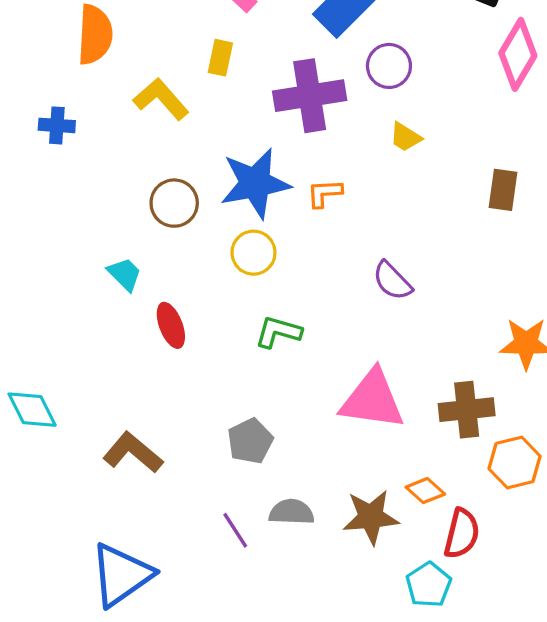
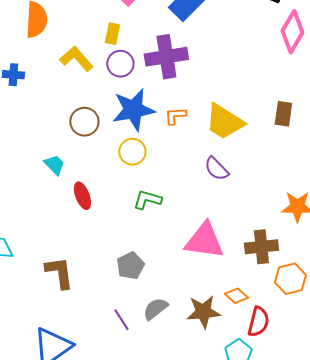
purple circle: (389, 66) -> (120, 64), moved
yellow trapezoid: (405, 137) -> (224, 122), moved, size x2.0
brown L-shape: (133, 453) -> (59, 273), turned 42
gray semicircle: (291, 512) -> (155, 309), turned -40

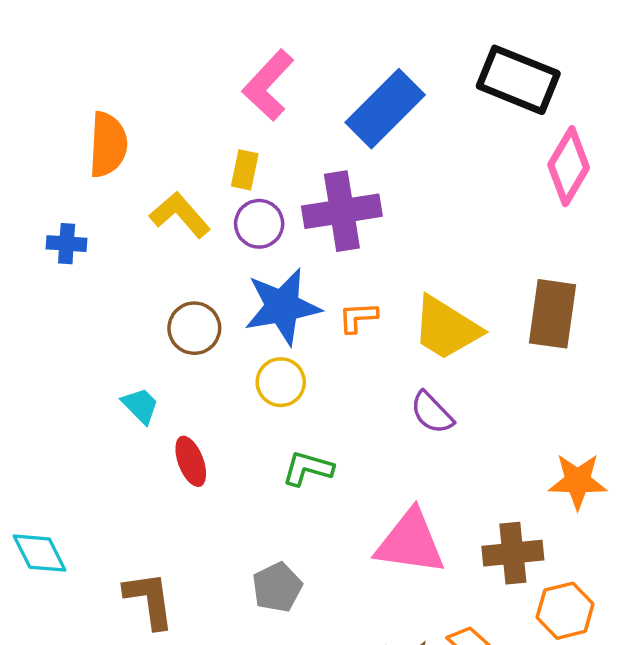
brown rectangle: (283, 114) -> (552, 314), size x1.5

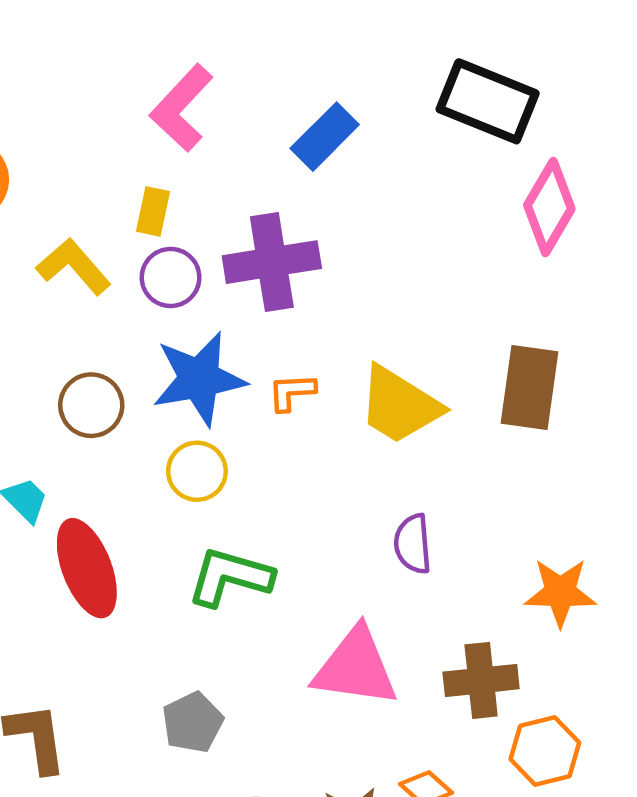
blue rectangle: (385, 109) -> (325, 137), size x0.7
purple semicircle: (432, 413) -> (413, 544), moved, turned 39
red ellipse: (191, 461) -> (87, 568), size x1.6
green L-shape: (308, 469) -> (230, 577), size x1.4

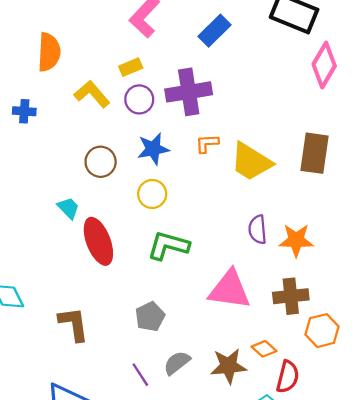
yellow rectangle: (153, 211) -> (131, 67), turned 55
blue star: (199, 379) -> (153, 149), size x0.7
orange L-shape: (292, 392) -> (207, 143), moved
orange star: (560, 592) -> (296, 240), moved

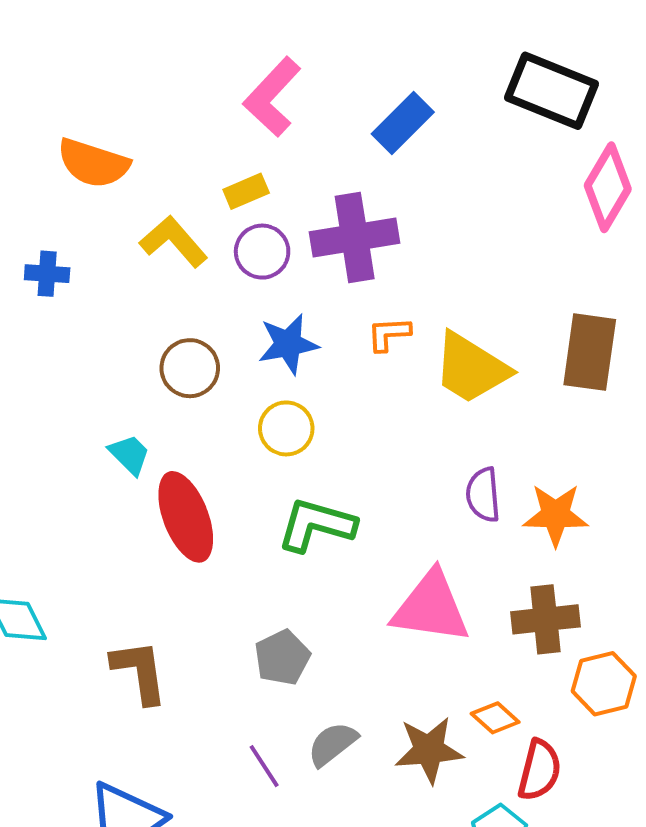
orange semicircle: (49, 52) -> (93, 163), turned 105

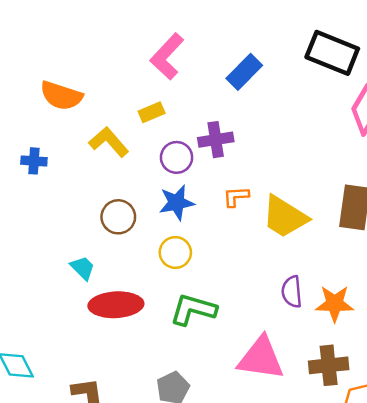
purple cross: (355, 238) -> (216, 140), size x0.7
purple circle: (262, 252) -> (177, 157), moved
red ellipse: (186, 517) -> (116, 305), turned -72

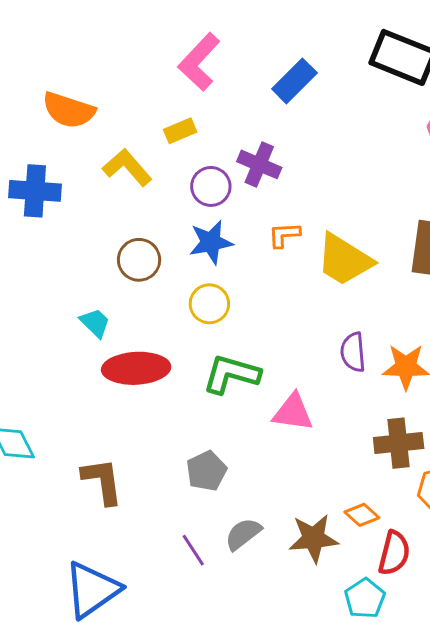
purple cross: (216, 140) -> (259, 164), turned 32
blue cross: (34, 161) -> (35, 191), size x1.6
pink triangle: (261, 358) -> (293, 412), moved, size x0.7

